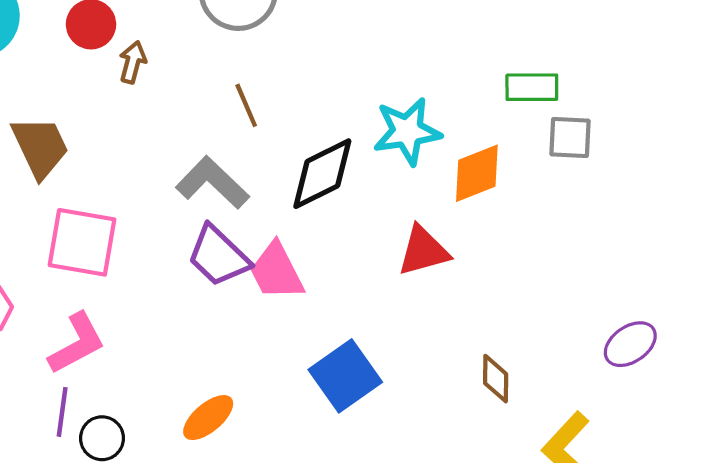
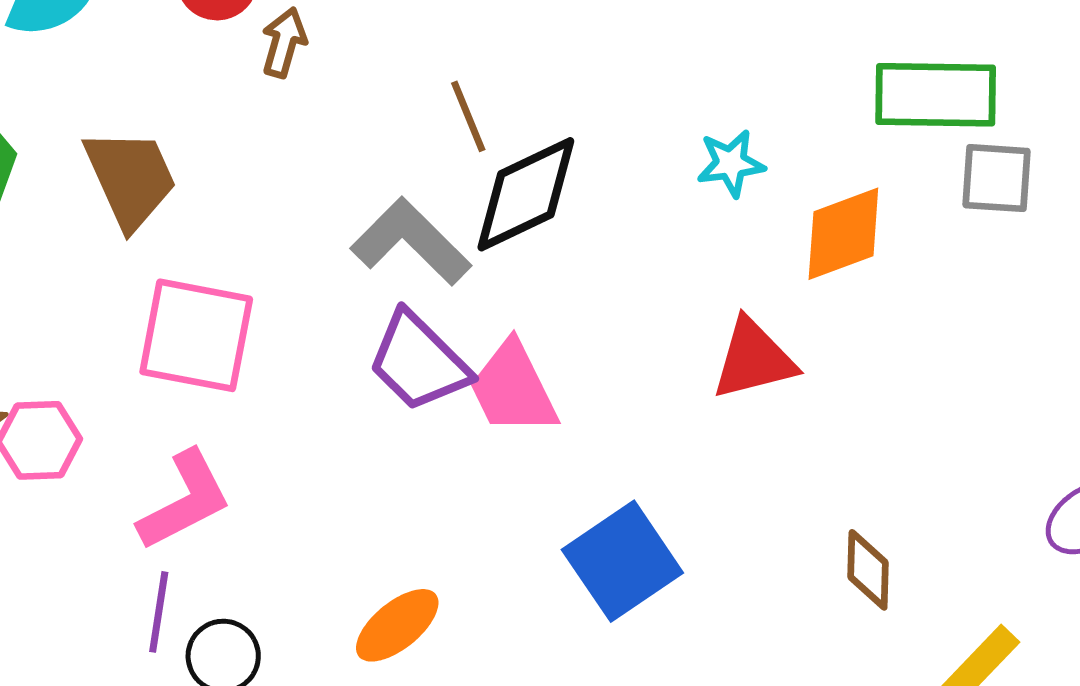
green rectangle: (532, 87) -> (936, 95), size x1.4
cyan star: (407, 131) -> (731, 163), size x0.6
black diamond: (322, 174) -> (526, 194), moved

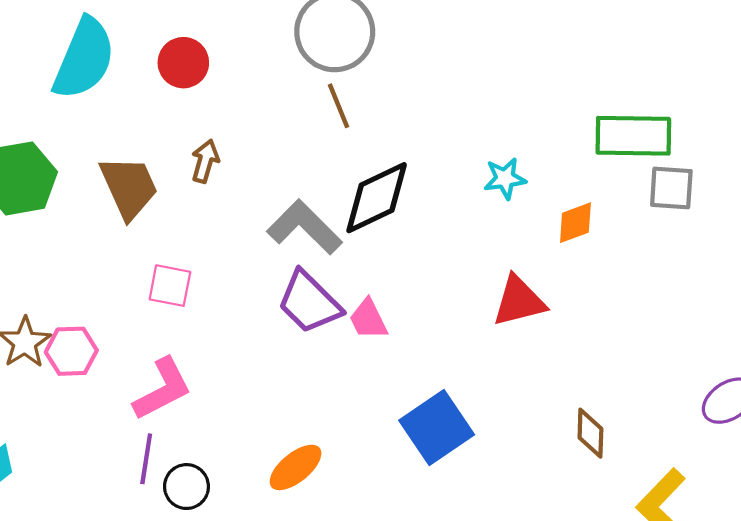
brown arrow: (284, 42) -> (205, 161), moved
brown line: (468, 116) -> (338, 106), moved
orange diamond: (843, 234) -> (575, 223), size x0.7
pink square: (196, 335) -> (170, 286), size x0.6
pink trapezoid: (513, 388) -> (368, 319), size x0.7

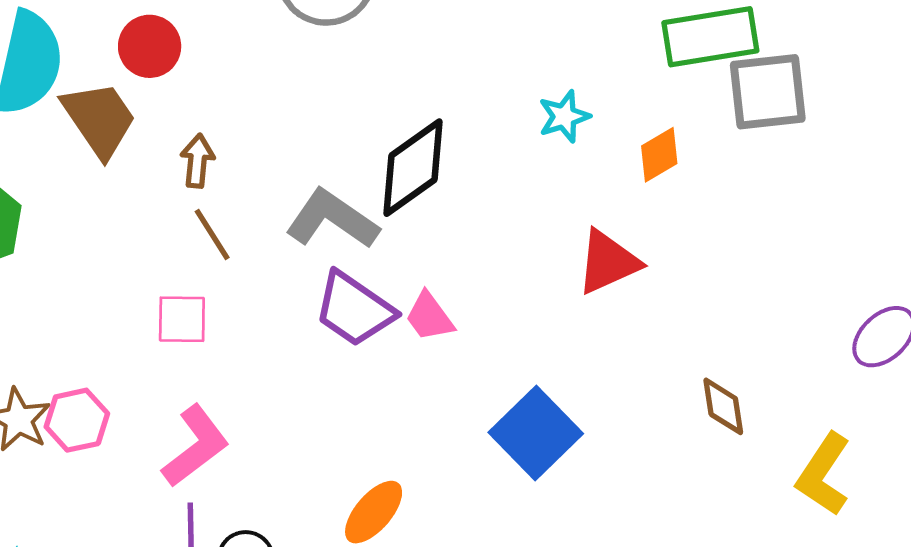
brown line: (338, 106) -> (212, 235), moved
brown trapezoid: (129, 187) -> (99, 119), moved
gray square: (671, 188) -> (768, 92), size x1.4

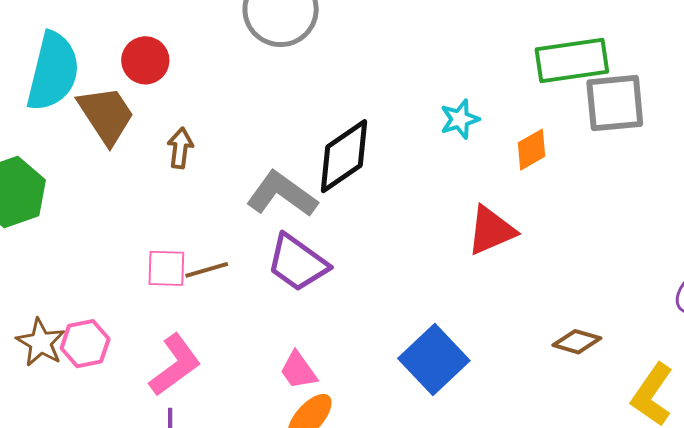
brown line: (212, 235) -> (207, 270), moved, turned -75
pink trapezoid: (429, 317) -> (298, 370), moved
brown diamond: (723, 406) -> (577, 342), turned -66

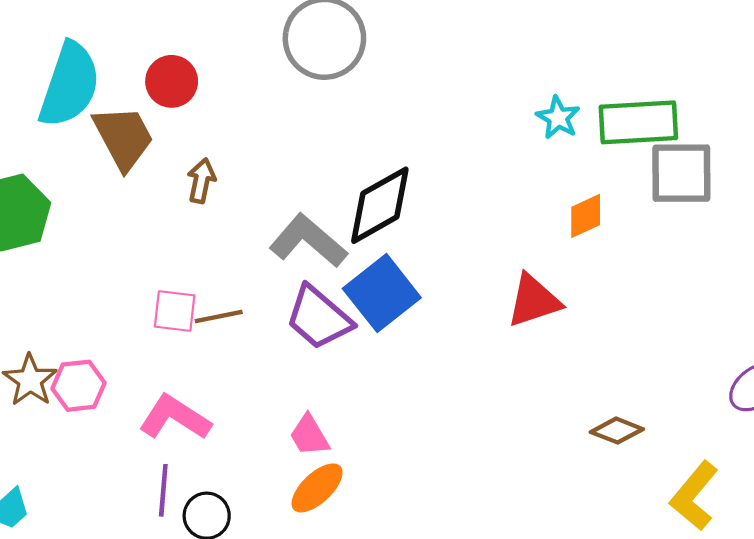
cyan star: (460, 119) -> (558, 118), moved, turned -30
blue square: (434, 359) -> (382, 293), moved
pink L-shape: (175, 365) -> (175, 418), turned -116

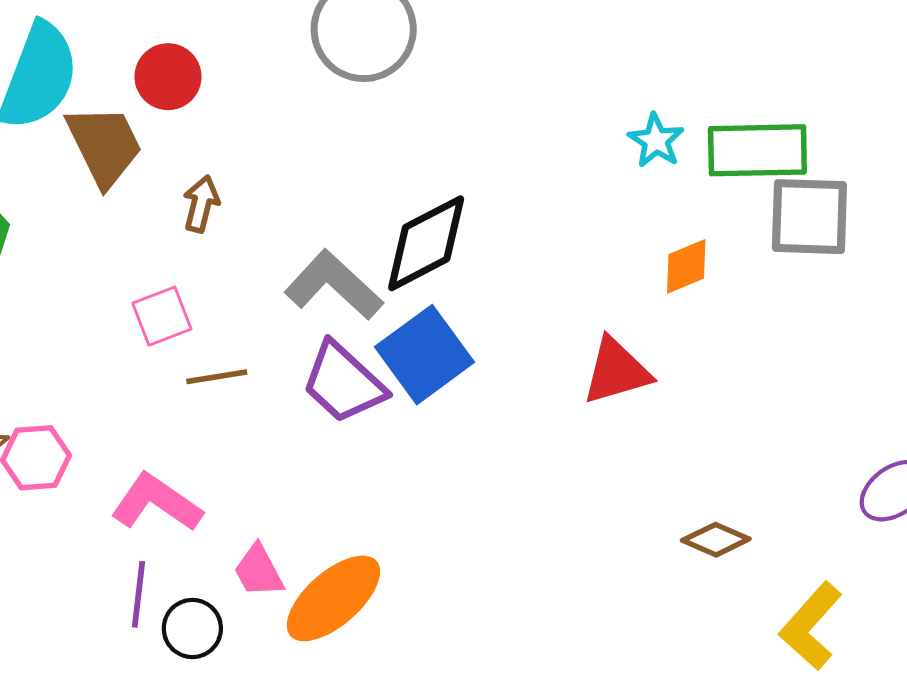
pink square: (175, 311) -> (162, 316), moved, turned -30
pink trapezoid: (309, 435) -> (259, 571), moved
orange ellipse: (317, 488) -> (333, 598), size x1.4

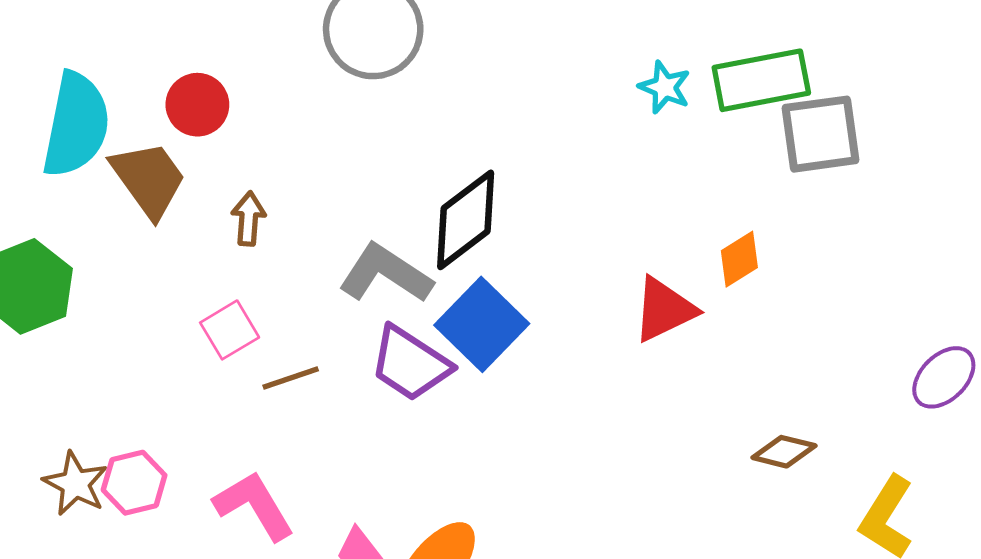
orange diamond: (686, 266) -> (739, 259), moved
pink L-shape: (157, 503) -> (254, 506), turned 34

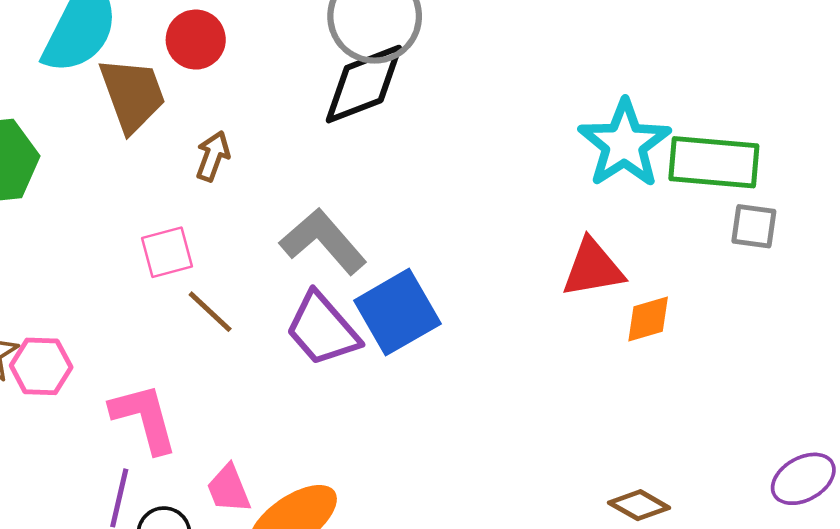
cyan star: (665, 87) -> (624, 144), size x1.8
gray square: (820, 134) -> (754, 226), size x0.6
black diamond: (466, 220) -> (364, 84), moved
red triangle: (664, 310) -> (593, 268), moved
brown line: (291, 378) -> (210, 312), turned 46

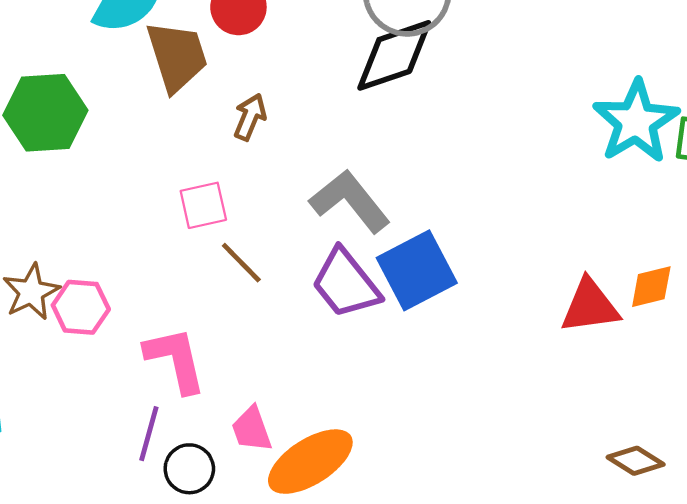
red triangle: (593, 268) -> (590, 306), moved

